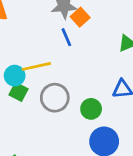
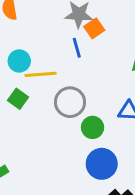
cyan circle: (15, 76) -> (19, 61), moved
gray circle: (55, 98) -> (70, 102), moved

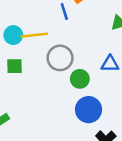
cyan circle: (19, 61) -> (13, 35), moved
green square: (18, 99) -> (15, 66), moved, turned -35

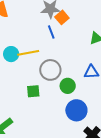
green square: (15, 66) -> (33, 91), moved

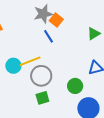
gray circle: (50, 70) -> (41, 76), moved

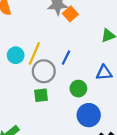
blue line: (49, 36) -> (66, 58), moved, turned 48
yellow line: (30, 61) -> (34, 53), turned -55

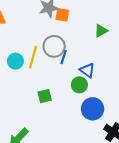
orange square: (70, 14) -> (62, 15), turned -32
gray circle: (44, 71) -> (54, 46), moved
blue triangle: (104, 73) -> (87, 70), moved, turned 49

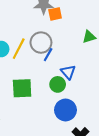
orange square: (62, 15) -> (55, 14), turned -32
green square: (45, 96) -> (22, 88), size x1.5

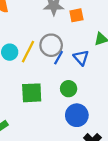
orange square: (55, 14) -> (76, 15), moved
blue triangle: (68, 72) -> (81, 58), moved

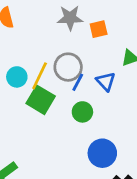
green circle: (69, 89) -> (82, 112), moved
green square: (32, 93) -> (41, 100), moved, turned 35

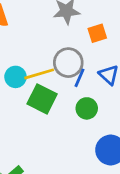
orange square: (99, 29) -> (97, 33), moved
yellow line: (40, 76) -> (39, 74), turned 52

